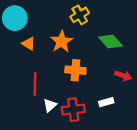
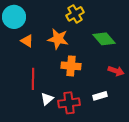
orange star: (62, 41) -> (58, 39), turned -30

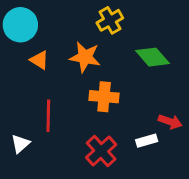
red arrow: (116, 71) -> (170, 122), moved
white triangle: (47, 99) -> (20, 144), moved
red cross: (69, 103) -> (101, 151), turned -35

